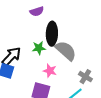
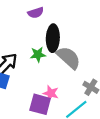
pink star: (50, 71) -> (51, 93), moved

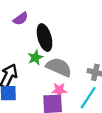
gray semicircle: (69, 58) -> (59, 67), moved

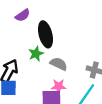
gray semicircle: (59, 67) -> (59, 64), size x0.7

